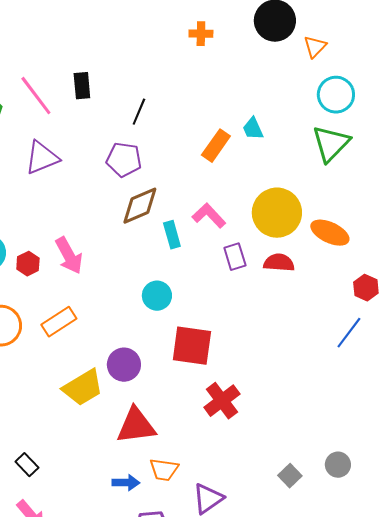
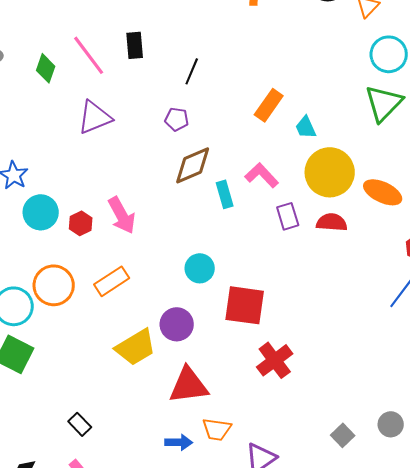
cyan trapezoid: (253, 129) -> (306, 127), moved
purple pentagon: (124, 160) -> (177, 119), size x0.7
cyan circle: (157, 296) -> (200, 268), moved

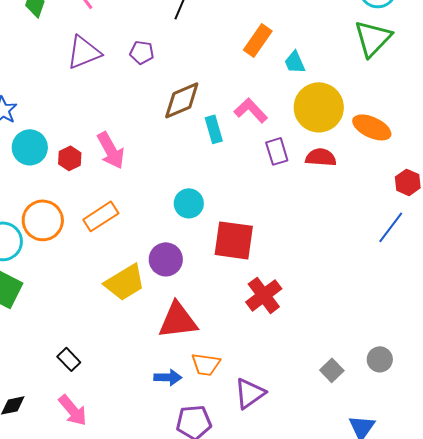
purple pentagon: (177, 119) -> (142, 52), moved

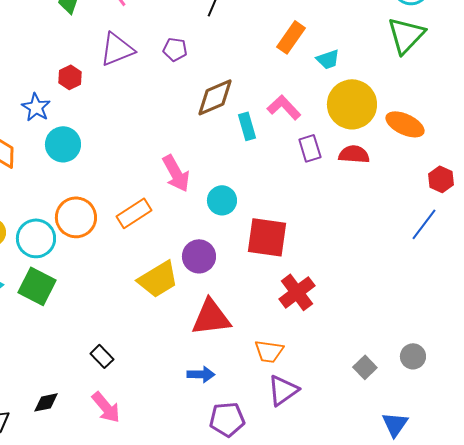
cyan trapezoid: (295, 62) -> (328, 59), turned -85
pink arrow: (111, 150) -> (176, 173), moved
red hexagon: (70, 158) -> (70, 77), moved
orange trapezoid: (206, 364) -> (269, 351), moved

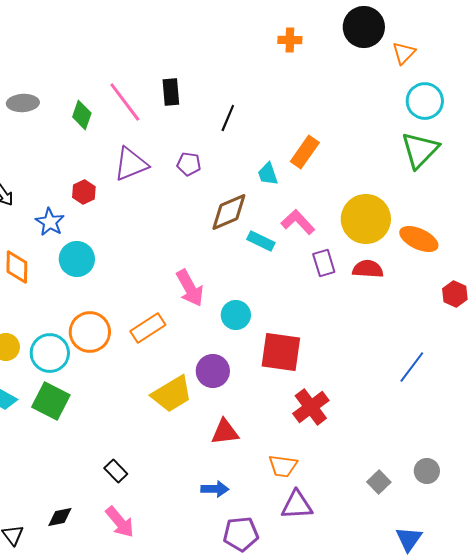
cyan trapezoid: (328, 59) -> (268, 174), moved, turned 90
cyan rectangle: (247, 126) -> (261, 241), turned -48
blue line: (424, 224) -> (412, 367), moved
red triangle: (211, 317) -> (225, 432), size x0.7
purple triangle: (283, 390) -> (297, 505), turned 32

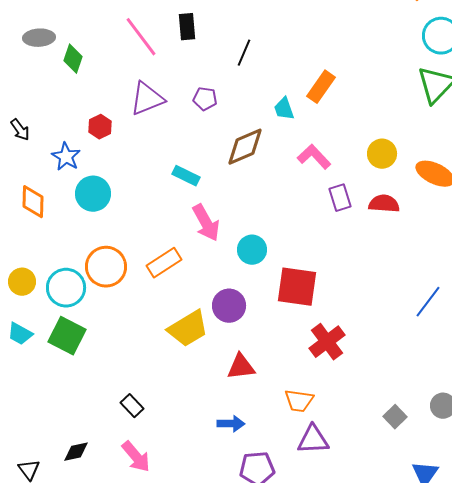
green diamond: (82, 115) -> (73, 59), moved
yellow circle: (366, 219) -> (382, 154), size x0.6
cyan rectangle: (261, 241) -> (186, 176), moved

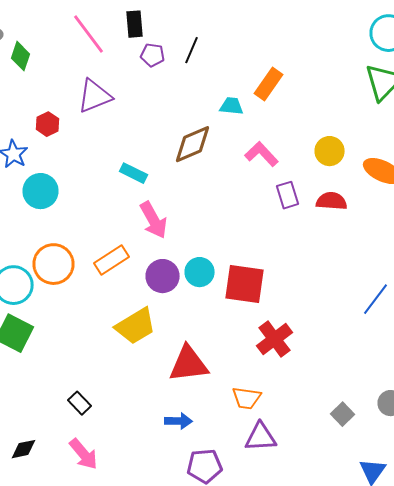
purple pentagon: (205, 99) -> (152, 55), moved
cyan trapezoid: (284, 109) -> (232, 106), turned 115
cyan circle: (252, 250) -> (200, 272), moved
purple circle: (229, 306) -> (162, 276), moved
red triangle: (241, 367) -> (188, 364), size x1.4

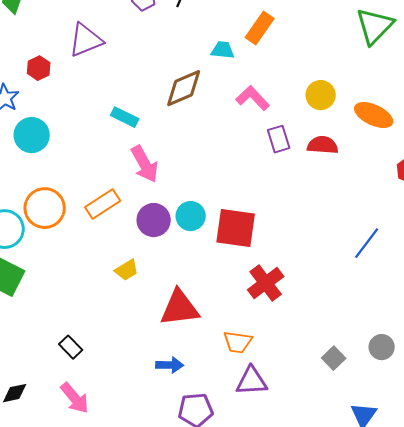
yellow trapezoid: (136, 326) -> (127, 270), size x0.6

